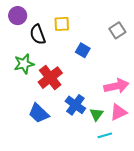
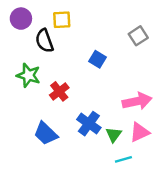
yellow square: (62, 24) -> (62, 20), moved
green star: (24, 64) -> (28, 75), turned 30
red cross: (50, 78) -> (59, 91), size x0.7

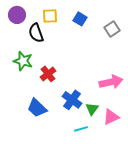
blue square: (98, 59) -> (80, 19), moved
pink triangle: (140, 132) -> (111, 117), moved
cyan line: (123, 159) -> (81, 129), moved

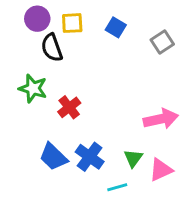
purple circle: (17, 15) -> (37, 19), moved
blue cross: (72, 100) -> (90, 157), moved

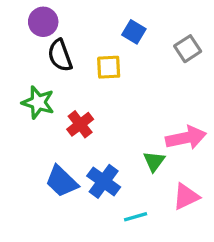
yellow square: (72, 23) -> (109, 67), moved
green triangle: (133, 158) -> (154, 161), moved

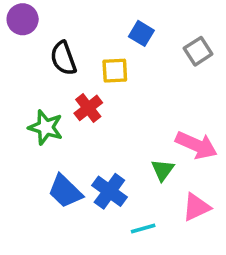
purple circle: (43, 22) -> (23, 19), moved
green star: (38, 102) -> (46, 127), moved
red cross: (80, 124) -> (88, 108), moved
pink arrow: (186, 138) -> (196, 145), turned 36

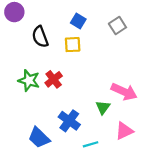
blue square: (141, 33) -> (78, 21), moved
gray square: (198, 51) -> (117, 26), moved
red cross: (88, 108) -> (54, 79), moved
blue trapezoid: (65, 191) -> (39, 138), moved

